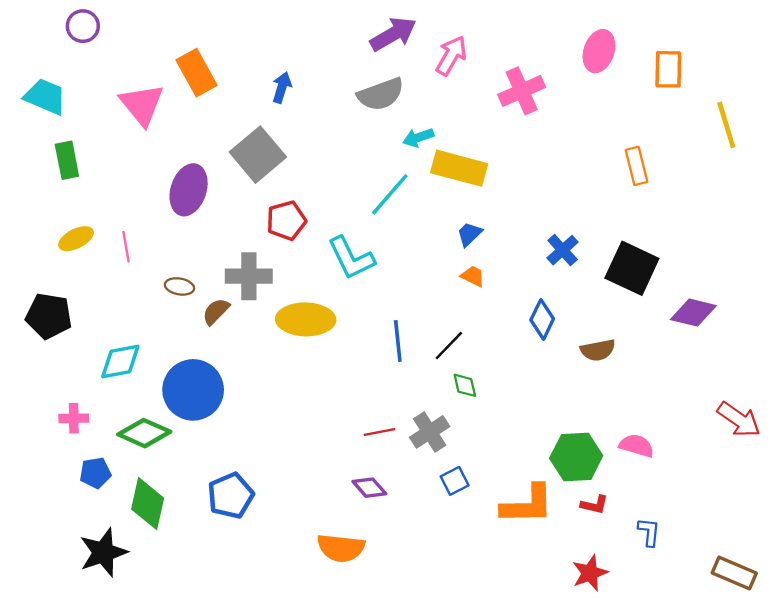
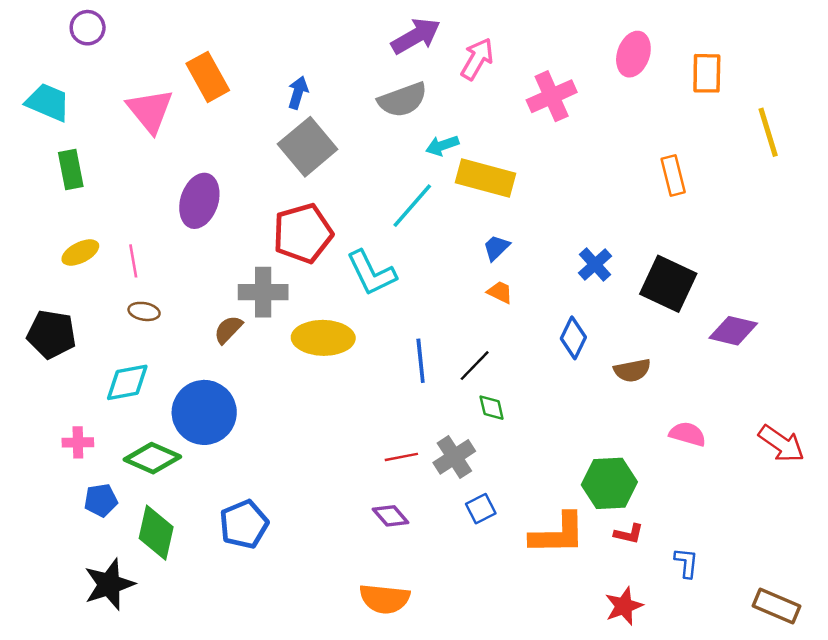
gray square: (258, 155) -> (308, 147), moved
red pentagon: (286, 220) -> (303, 233), size x1.4
brown ellipse: (179, 286) -> (144, 311), moved
pink semicircle: (637, 446) -> (688, 434), moved
orange semicircle: (341, 548) -> (385, 599), moved

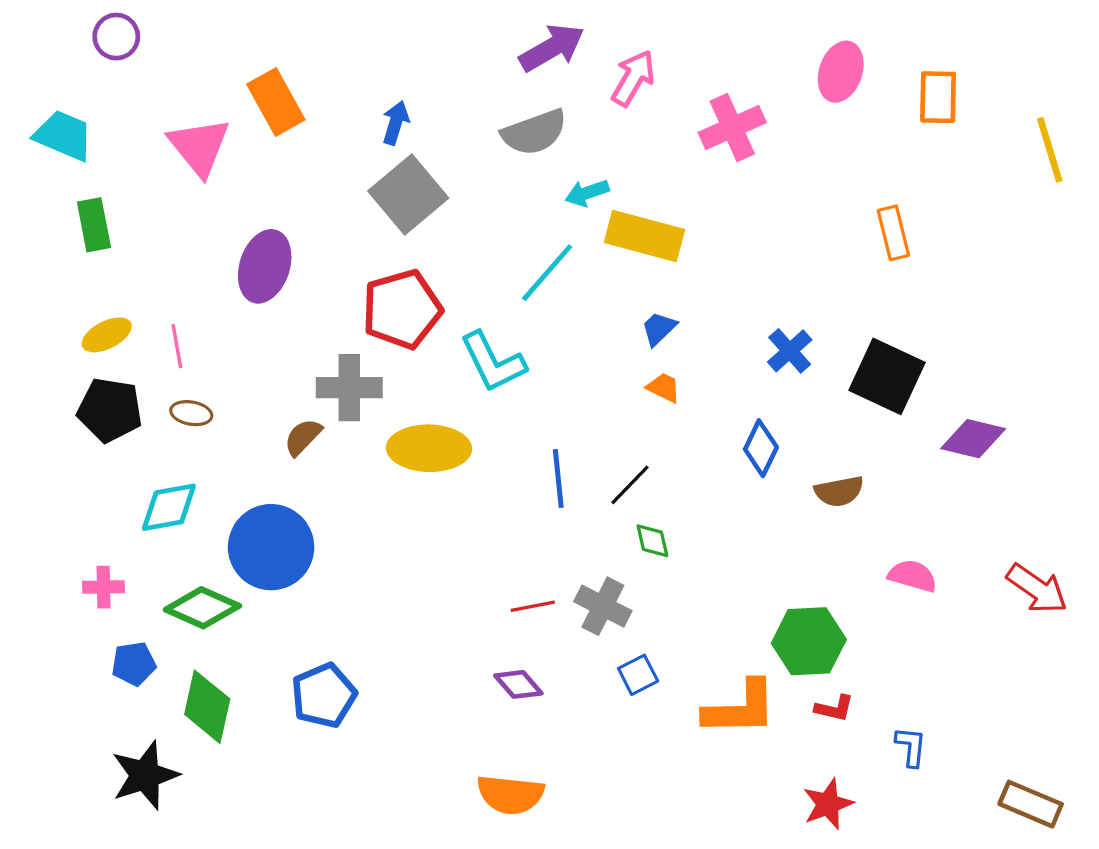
yellow line: (768, 132) -> (1050, 150), moved
black pentagon: (51, 334) -> (110, 410), moved
gray cross: (454, 457) -> (603, 606), turned -30

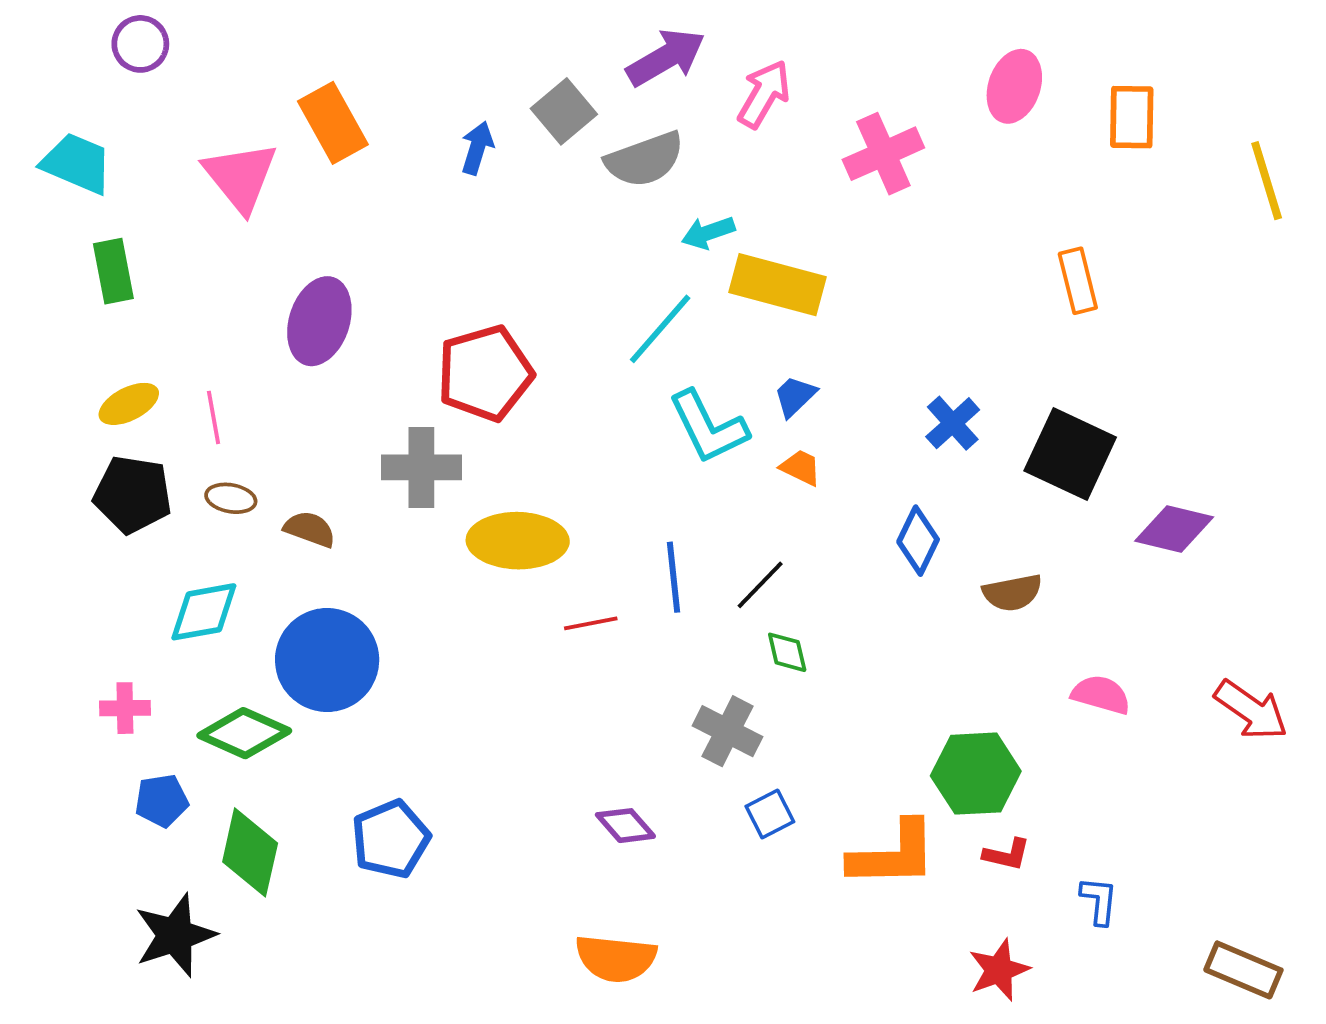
gray square: (408, 195) -> (564, 111), moved, size x0.7
cyan L-shape: (493, 362) -> (708, 427), moved
brown semicircle: (303, 437) -> (310, 529), moved, turned 66
red line: (533, 606) -> (591, 623), moved

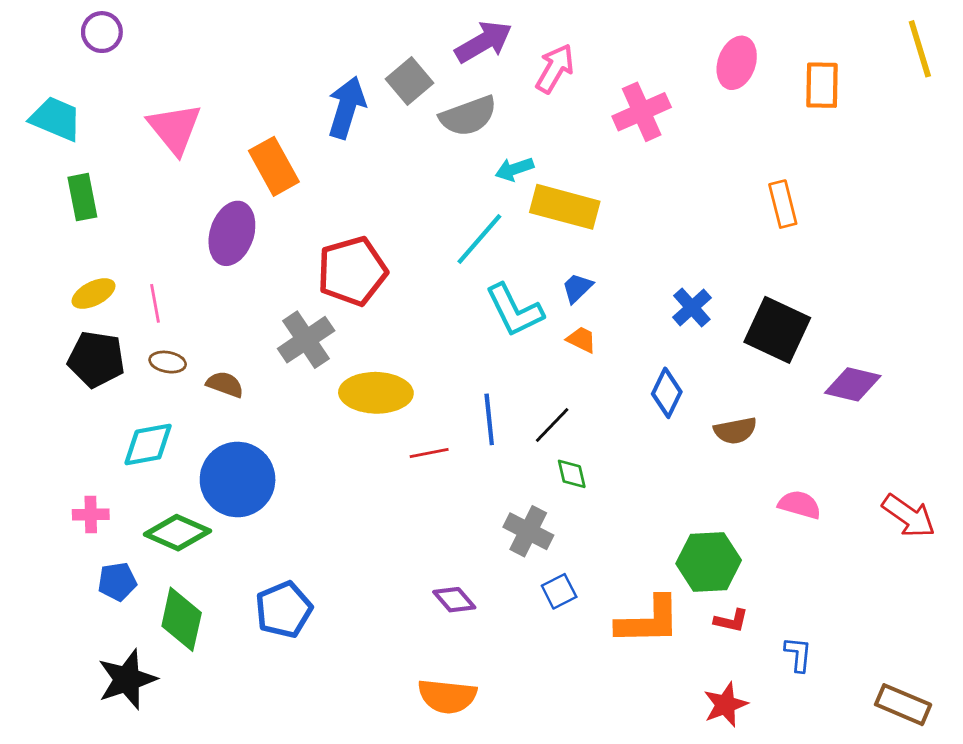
orange rectangle: (333, 123) -> (274, 166), moved
blue arrow: (477, 148) -> (347, 108), size x1.6
yellow line: (1267, 181) -> (920, 49), moved
gray cross: (421, 467) -> (306, 340), turned -34

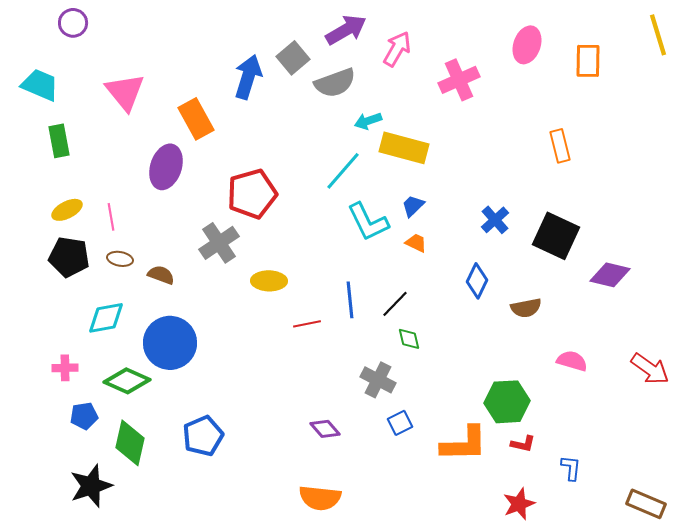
yellow ellipse: (376, 393) -> (269, 281), size x0.7

